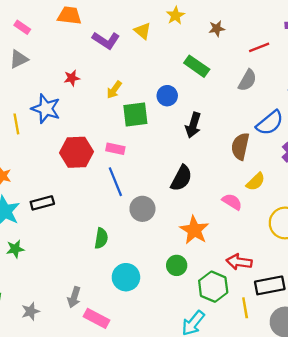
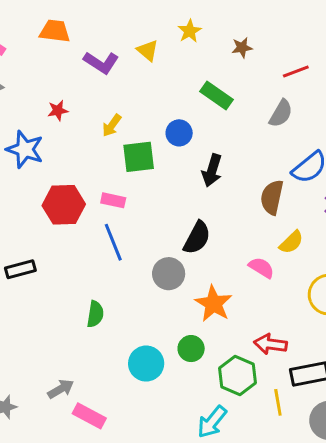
gray circle: (142, 209) -> (169, 274), moved
cyan circle: (126, 277) -> (146, 364), moved
gray arrow: (74, 297) -> (61, 389), turned -138

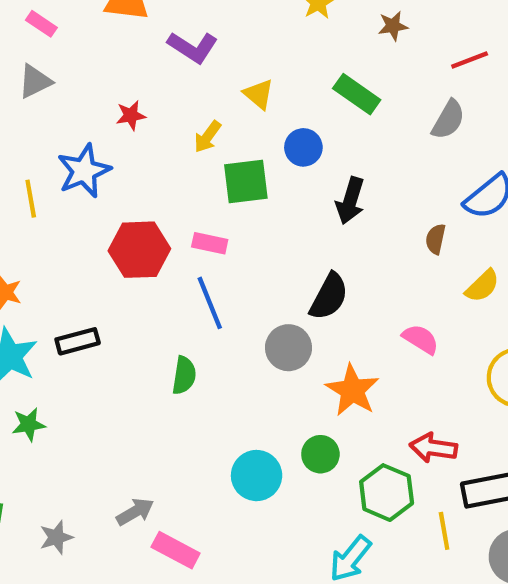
yellow triangle: (148, 51) -> (259, 94), moved
blue star: (25, 149) -> (84, 171), turned 30
brown semicircle: (272, 197) -> (436, 239), size x0.6
yellow semicircle: (291, 242) -> (482, 286), moved
green semicircle: (95, 314) -> (184, 375), moved

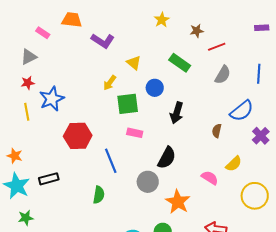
pink rectangle: (41, 24) -> (43, 33), moved
red line: (470, 60) -> (217, 47), moved
red star: (131, 115) -> (28, 83), moved
pink rectangle: (210, 243) -> (135, 133), moved
yellow semicircle: (482, 286) -> (234, 164), moved

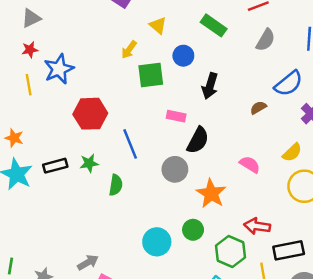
brown semicircle: (217, 131) -> (258, 108), turned 48
pink rectangle: (135, 133) -> (176, 116), moved
yellow semicircle: (234, 164) -> (292, 152), moved
green star: (26, 218) -> (89, 163), moved

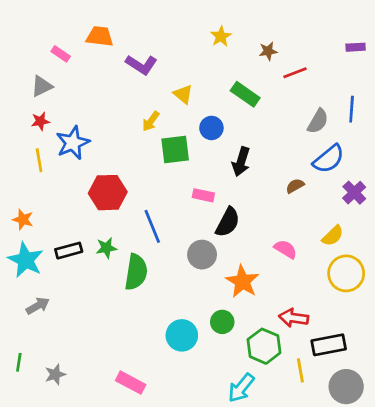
gray semicircle: (266, 40) -> (318, 121), moved
green semicircle: (116, 185) -> (136, 272), size x1.5
gray arrow: (88, 262) -> (38, 306), moved

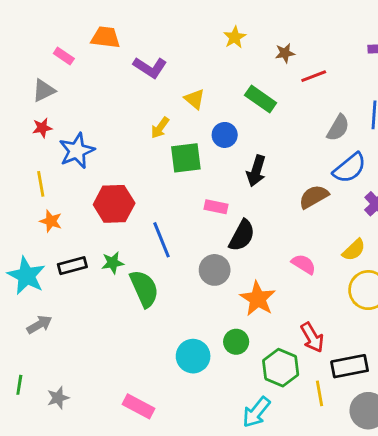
yellow line: (39, 160) -> (41, 184), moved
brown semicircle: (295, 186) -> (314, 197), size x1.5
orange star: (23, 220) -> (51, 221), moved
green semicircle: (136, 272) -> (144, 289), turned -33
red arrow: (294, 318) -> (312, 337), turned -128

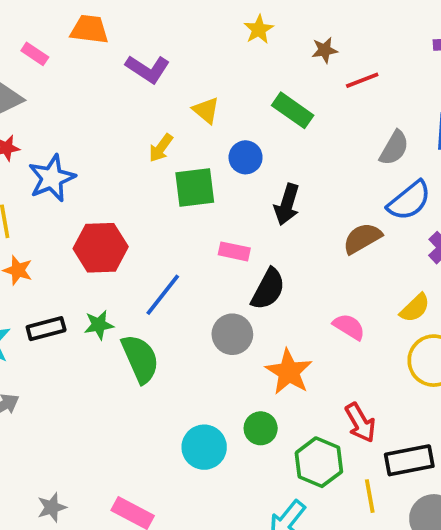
blue line: (161, 240) -> (163, 295), turned 60
gray star: (58, 398) -> (52, 507), moved

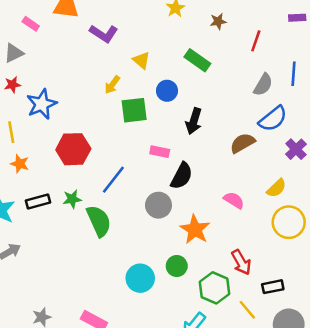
red line: (362, 80) -> (256, 41), moved, turned -50
black rectangle: (409, 460) -> (273, 287), size x0.7
yellow line: (370, 496) -> (247, 310), turned -30

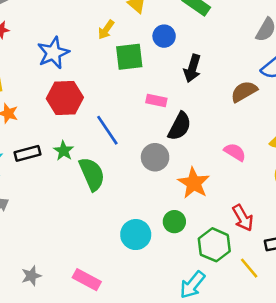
blue star: (42, 104) -> (53, 53), moved
blue line: (113, 180) -> (107, 130), turned -72
green star: (72, 199) -> (64, 151), turned -30

